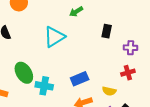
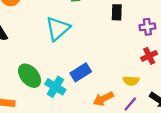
blue rectangle: (80, 79) -> (81, 72), moved
cyan cross: (44, 86) -> (55, 87), turned 30

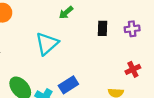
purple cross: (147, 27) -> (132, 29), moved

